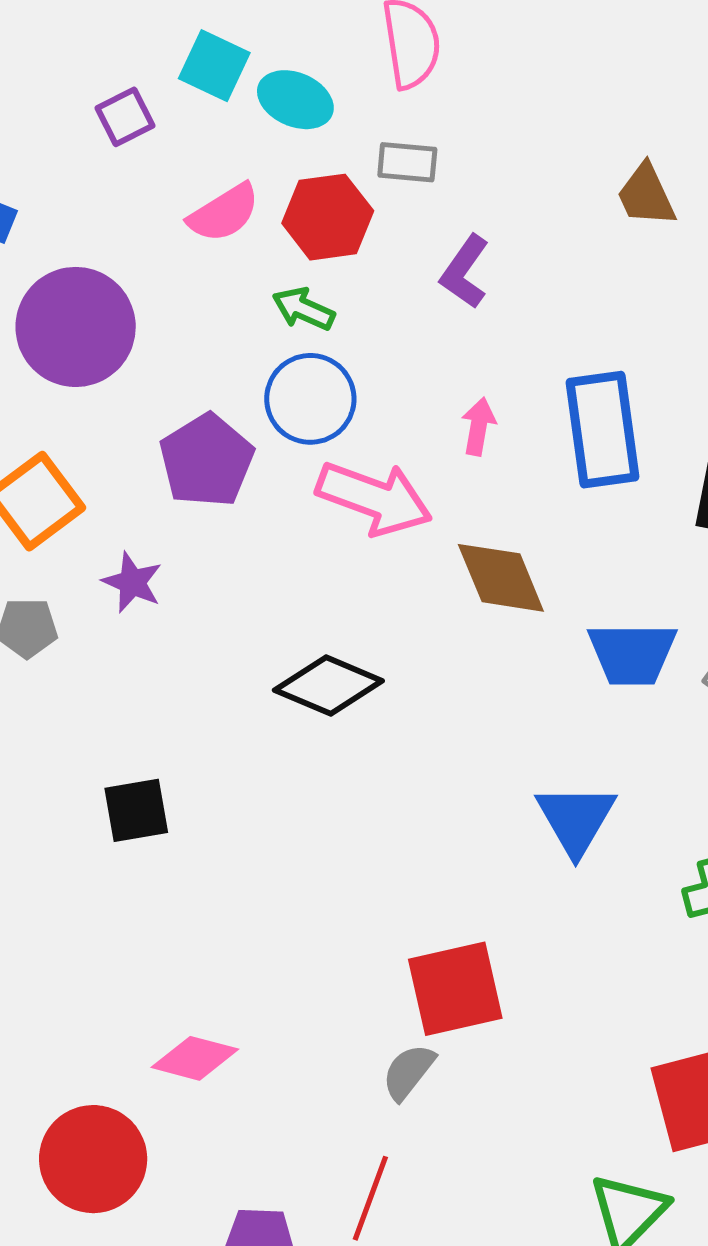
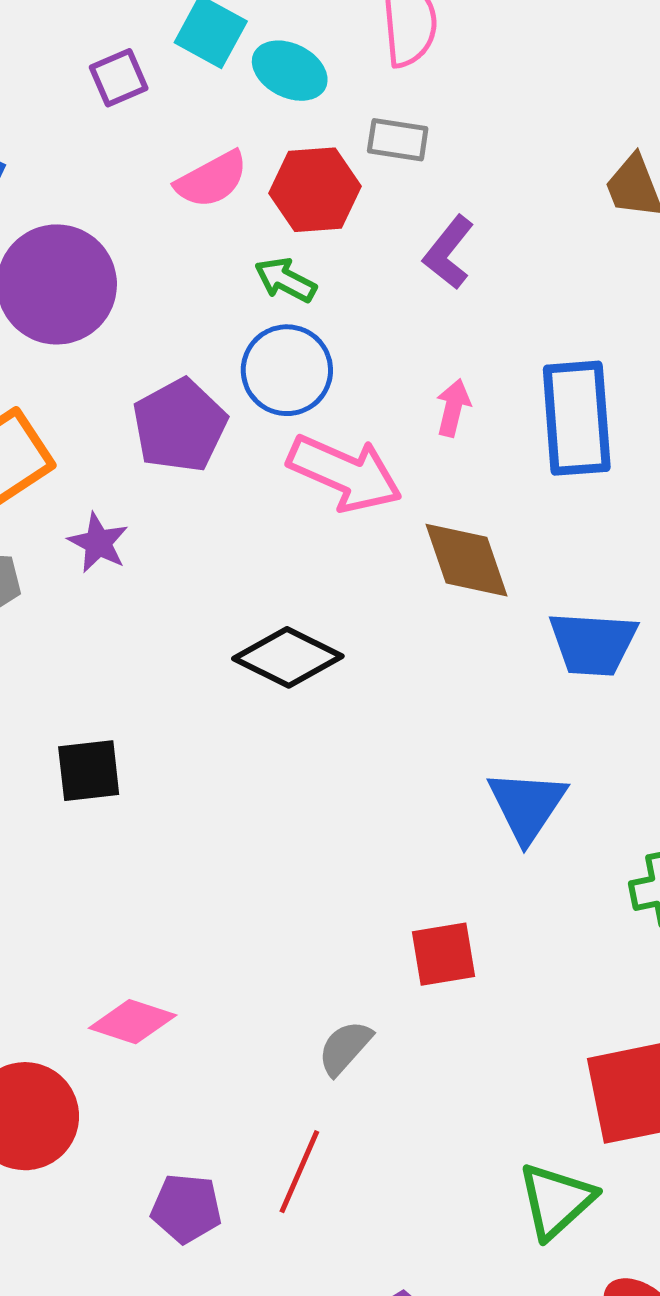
red square: (455, 989) -> (444, 954), moved, size x0.7

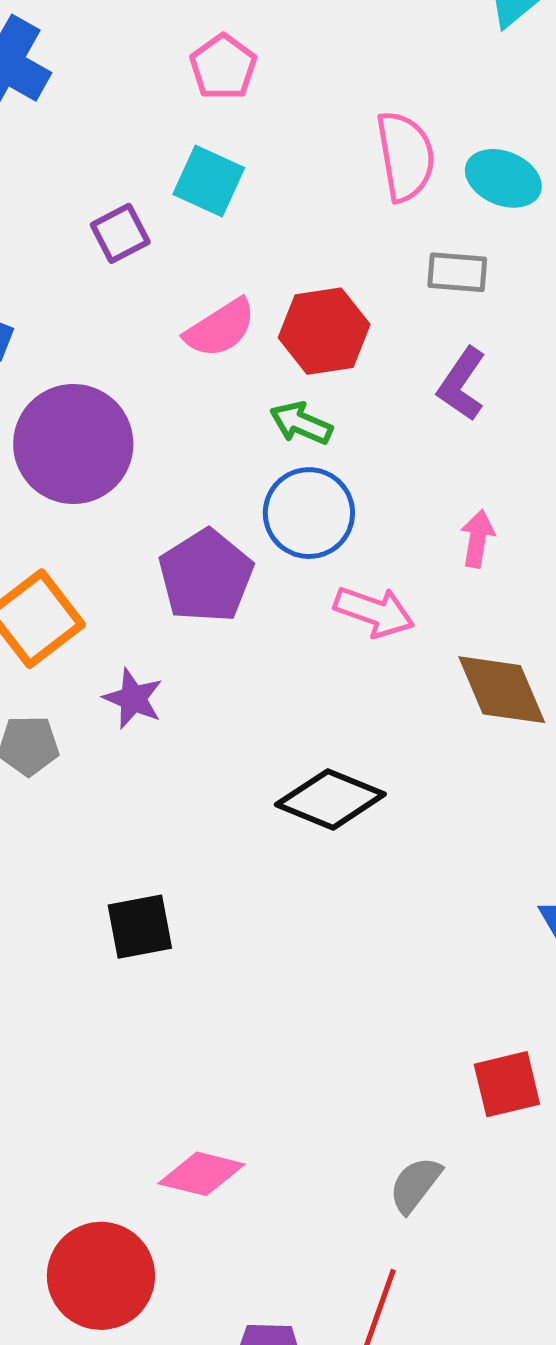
cyan ellipse: (290, 71) -> (503, 178), moved
gray rectangle: (398, 140) -> (457, 272), moved
pink arrow: (345, 473) -> (374, 612), size x0.7

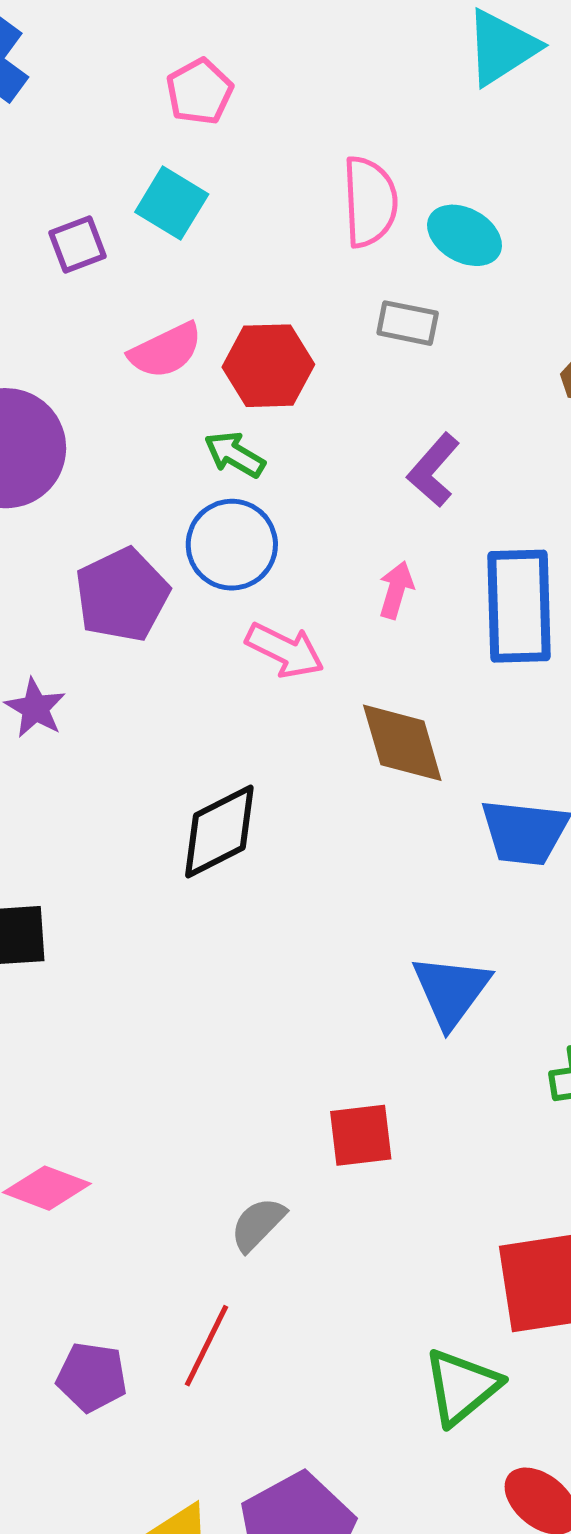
purple L-shape: (462, 384) -> (434, 470), moved
black diamond: (330, 799) -> (219, 832), turned -56

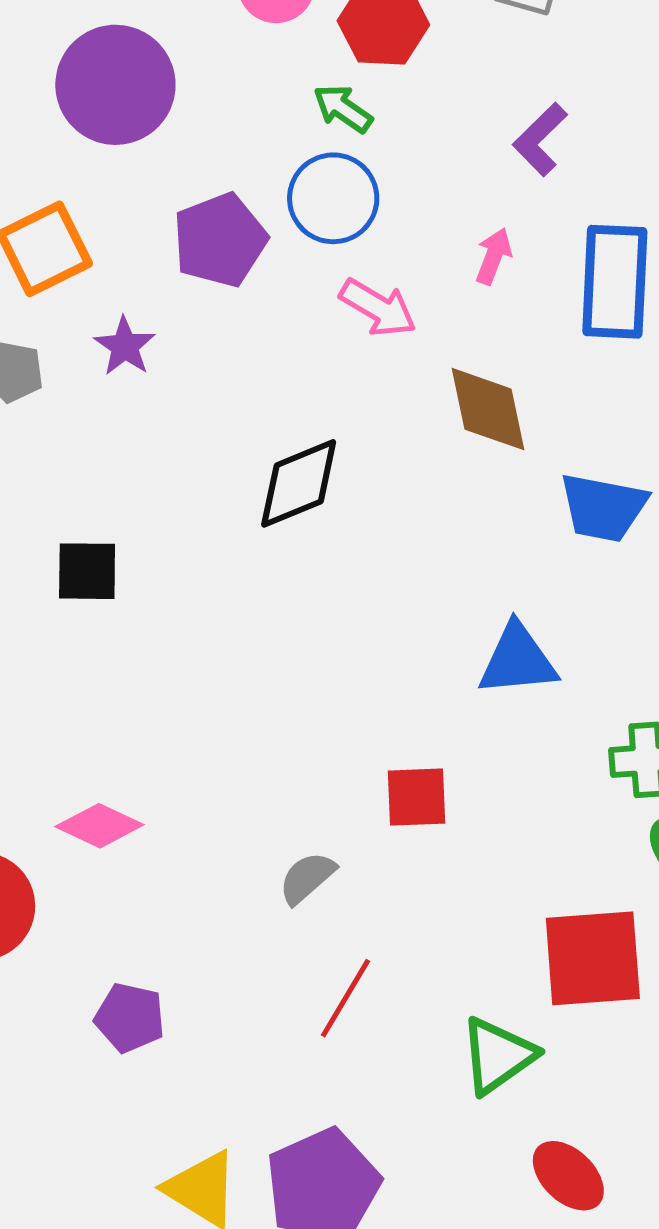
blue triangle: (451, 991) -> (518, 660), turned 44
red line: (207, 1346) -> (345, 998), moved

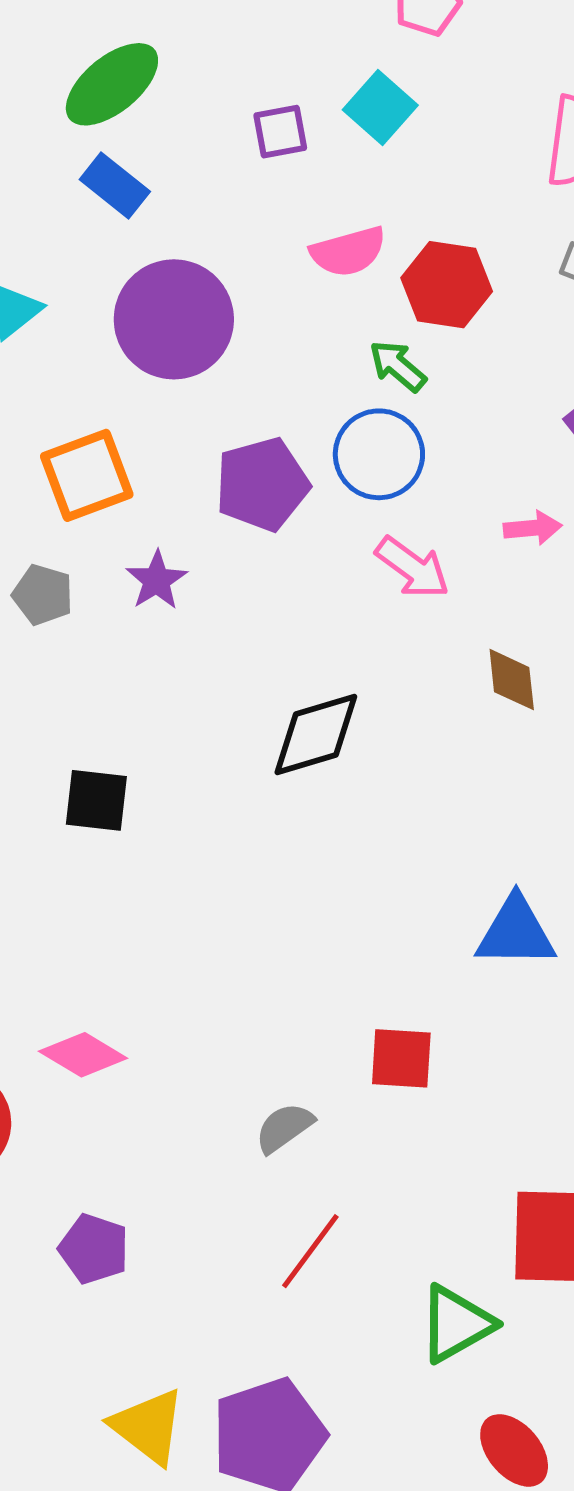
pink arrow: (494, 256) -> (533, 528), turned 58
brown diamond: (488, 409) -> (512, 680), size x0.7

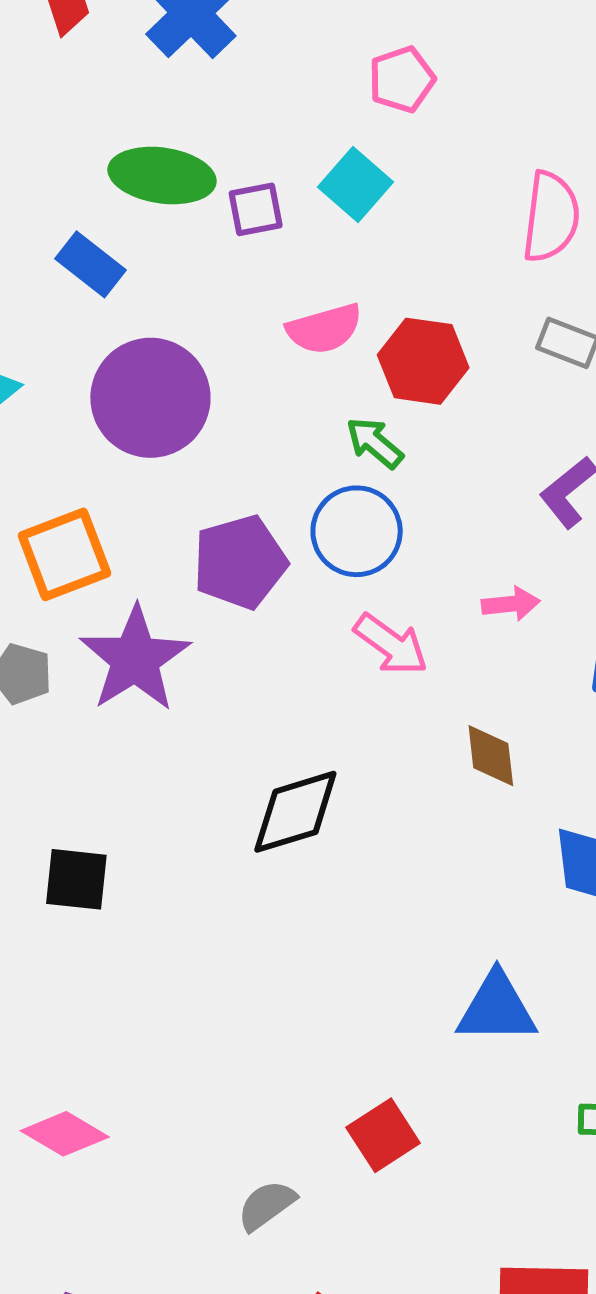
green ellipse: (112, 84) -> (162, 175), moved, turned 48
purple star: (157, 580) -> (135, 659), size x1.8
red square: (401, 1058) -> (383, 1135), turned -36

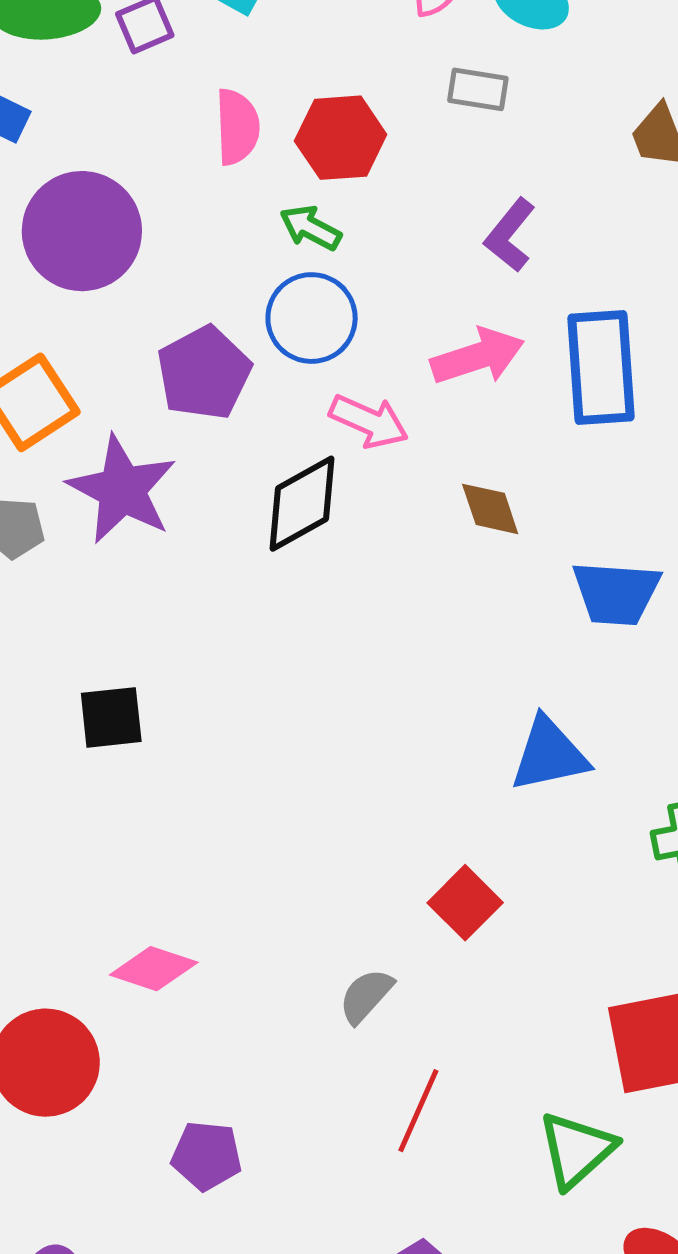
pink semicircle: (324, 329) -> (237, 127), turned -64
pink arrow: (511, 604) -> (478, 356), size x1.6
black diamond: (295, 812) -> (302, 504), moved

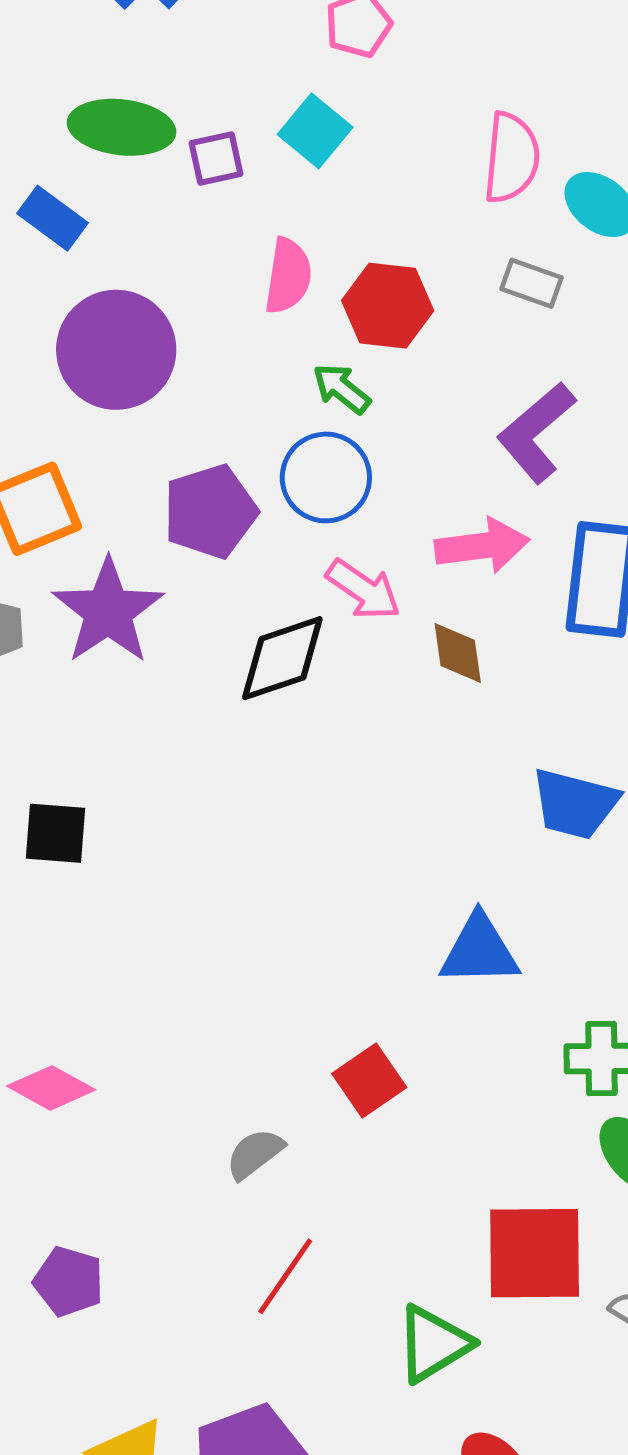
purple L-shape: (510, 235) -> (536, 432), size x1.4
brown diamond: (490, 509) -> (458, 653), moved

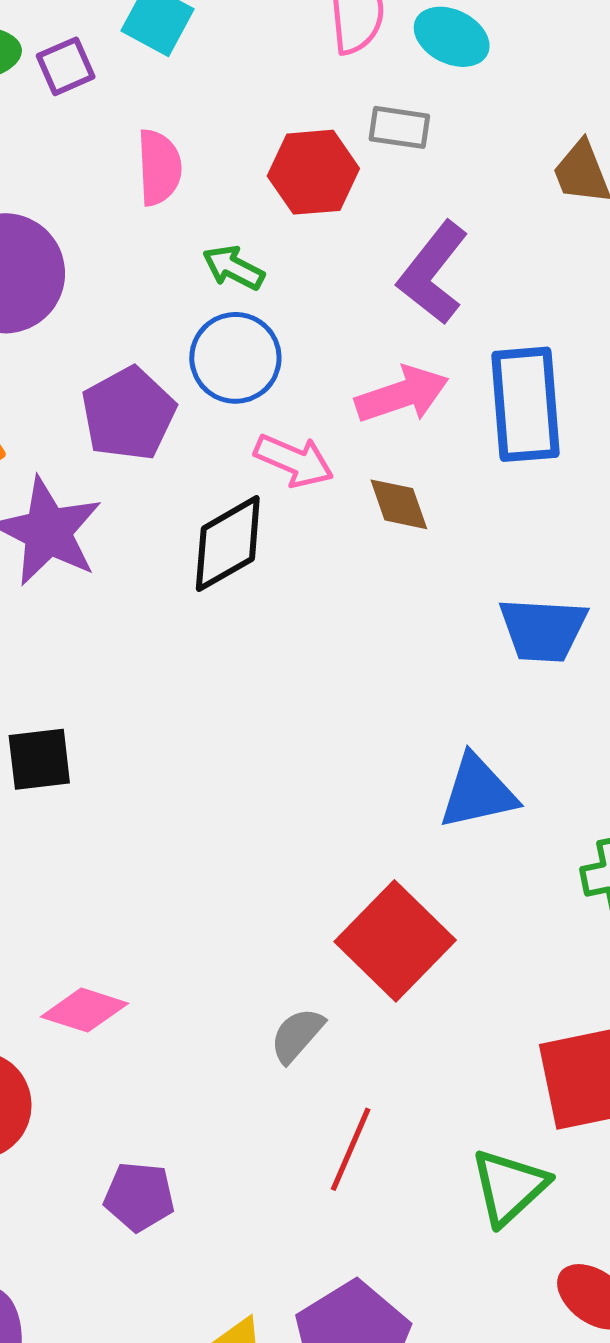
red hexagon: (388, 306) -> (313, 172), moved
red square: (369, 1080) -> (395, 941), size x1.6

